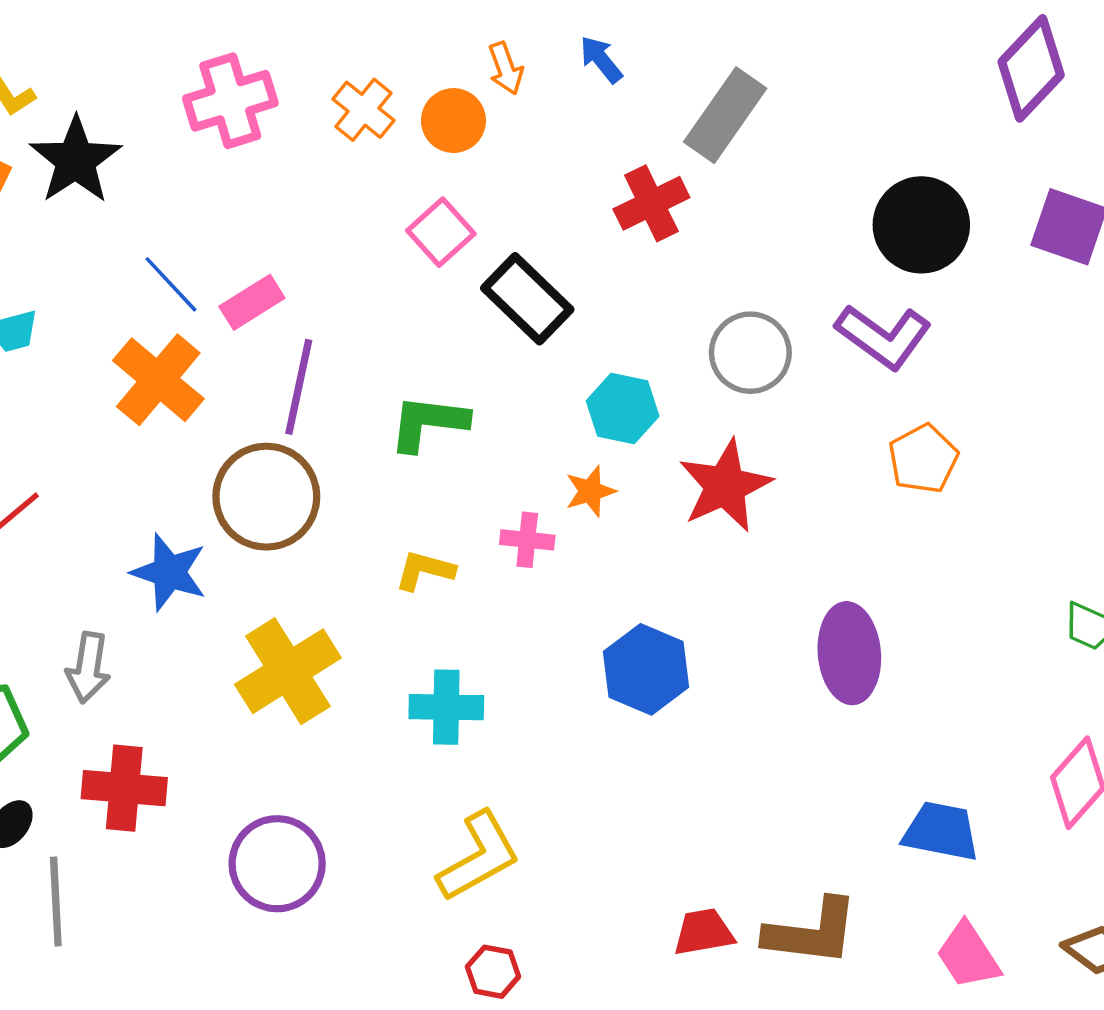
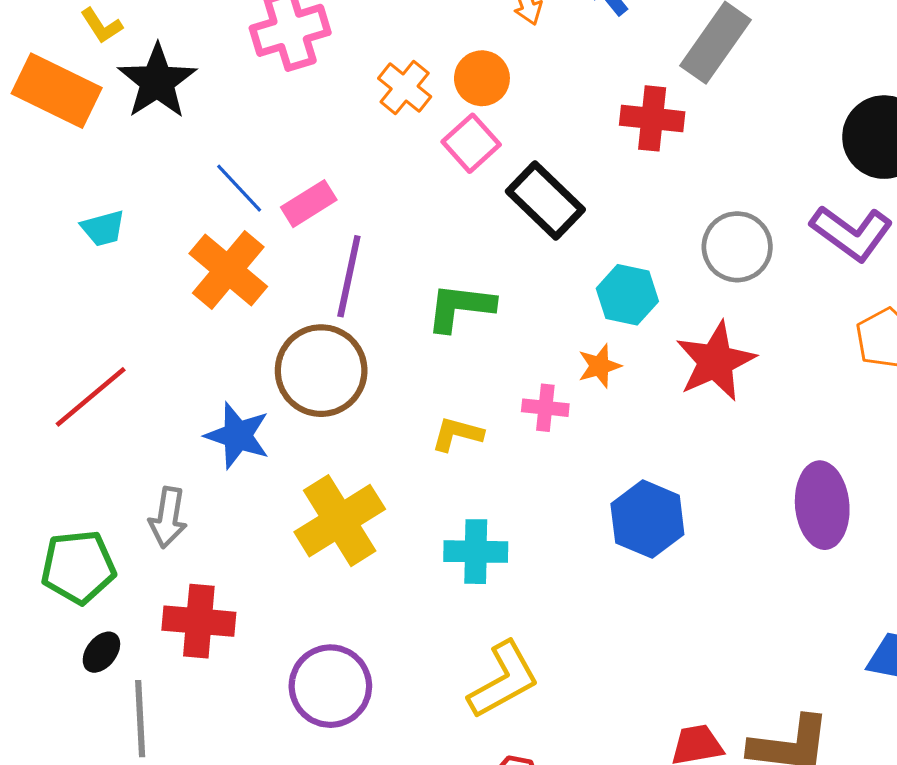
orange cross: (363, 110) -> (405, 88), moved
orange circle: (453, 121) -> (482, 78), moved
red cross: (651, 203) -> (652, 118), turned 32

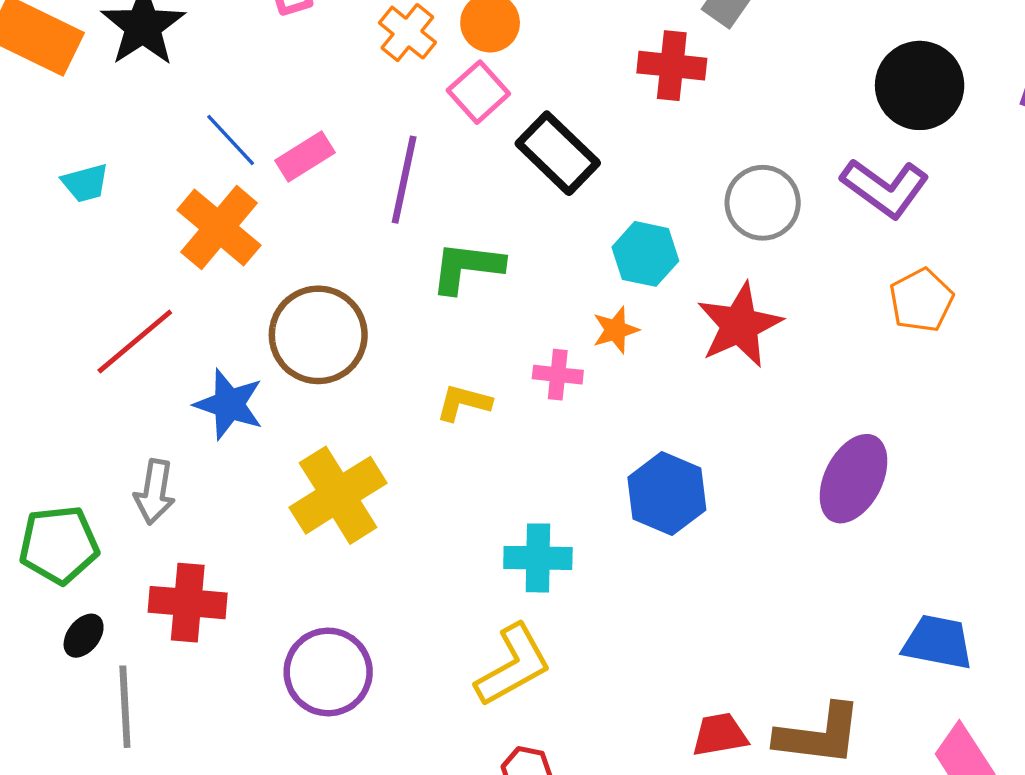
purple line: (349, 276) -> (404, 180), moved
red line: (91, 397) -> (135, 342), moved
purple ellipse: (822, 505) -> (854, 479), turned 32
cyan cross: (476, 552) -> (538, 558), moved

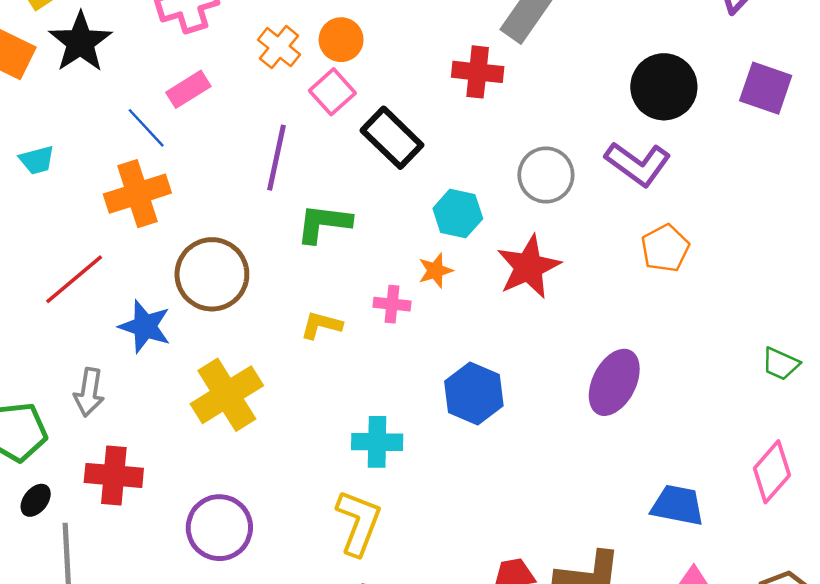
pink rectangle: (305, 156) -> (188, 89), moved
orange cross: (219, 228) -> (137, 194), turned 32
yellow L-shape: (513, 665) -> (358, 523), turned -40

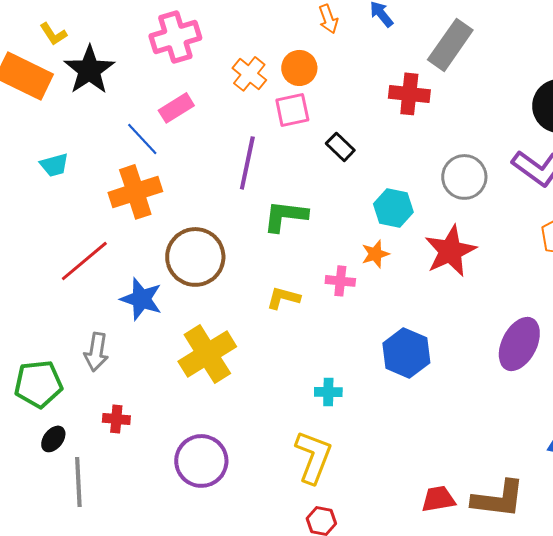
pink square: (332, 92) -> (292, 110), turned 30
black rectangle: (392, 138) -> (340, 147), size x0.6
cyan cross: (377, 442) -> (328, 392), size x0.7
red cross: (114, 475) -> (116, 419), size x0.6

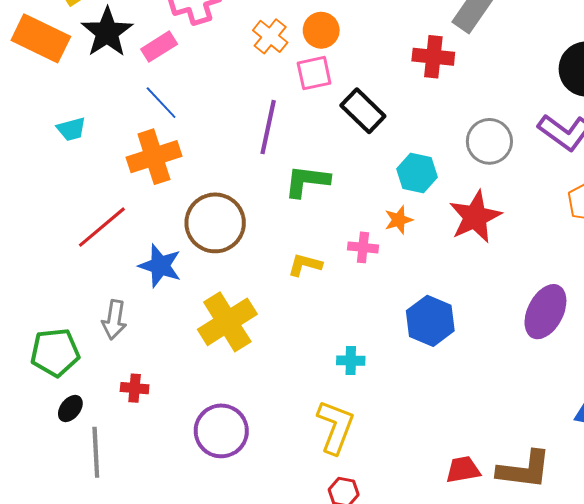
pink rectangle: (176, 108) -> (159, 47), moved
black rectangle: (340, 147) -> (363, 111), size x1.5

